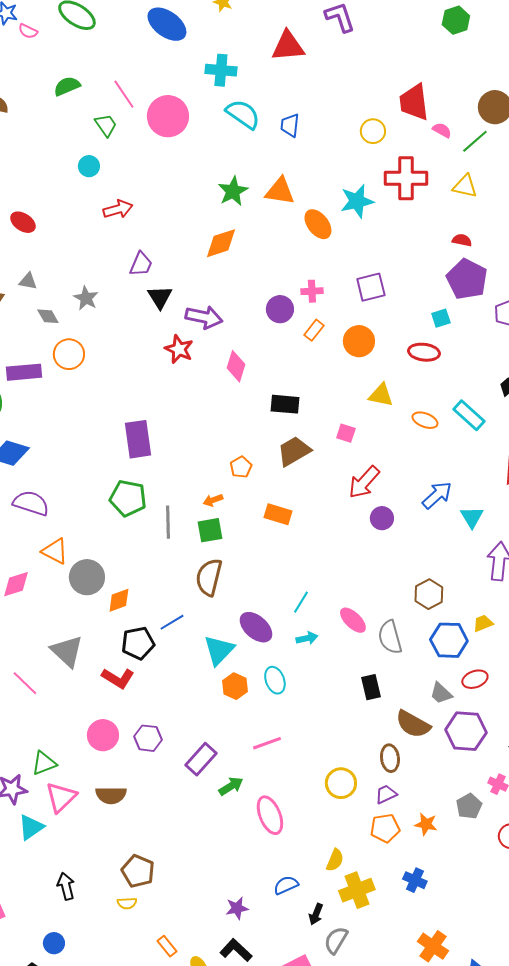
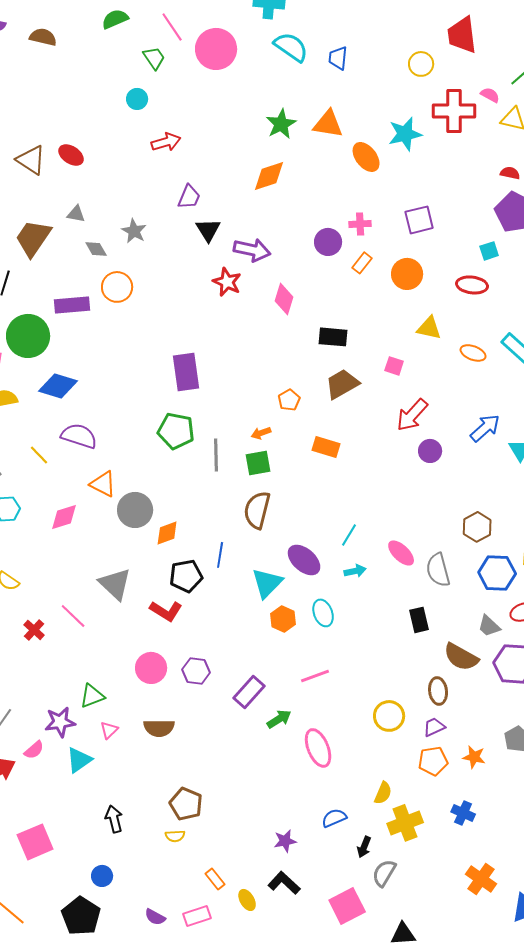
pink semicircle: (442, 130) -> (490, 95), moved
blue line: (172, 622) -> (220, 555), turned -50
pink triangle: (61, 797) -> (109, 730), size x0.6

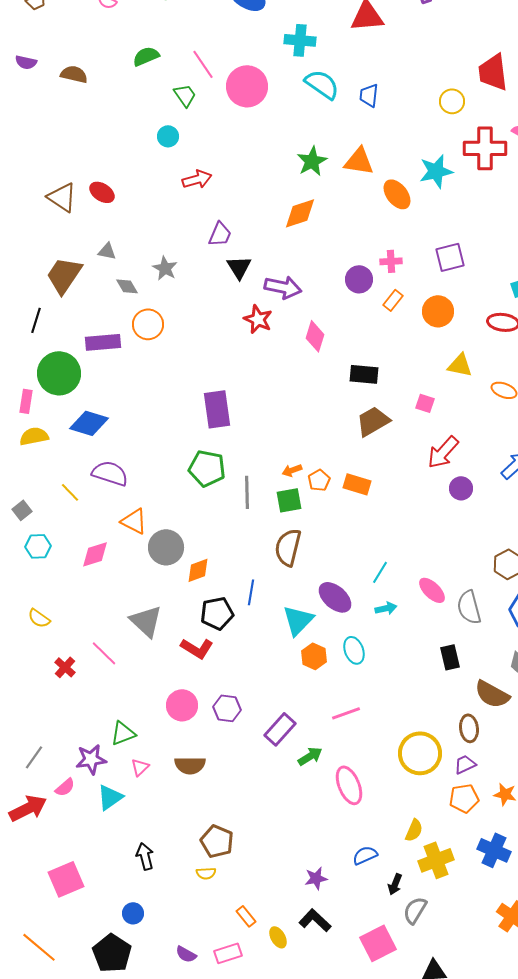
orange pentagon: (289, 400) -> (319, 480), moved
yellow circle: (389, 716) -> (420, 753), size x1.4
blue cross: (463, 813) -> (494, 850), size x1.4

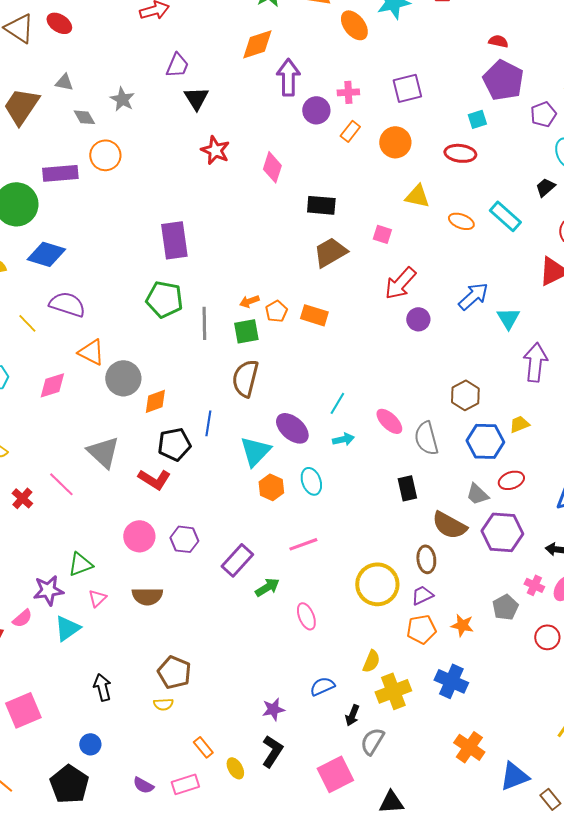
purple arrow: (283, 287) -> (288, 77), moved, turned -102
pink ellipse: (349, 785) -> (306, 616), size x0.7
black L-shape: (315, 920) -> (272, 751), turned 80

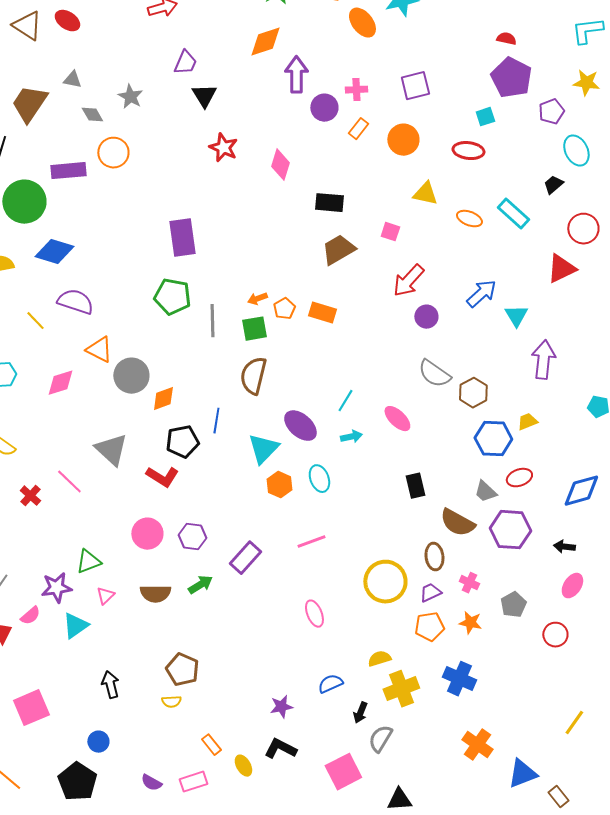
gray semicircle: (426, 438) -> (434, 374), moved, turned -40
pink cross: (534, 585) -> (469, 583), moved
green arrow: (267, 587) -> (200, 585), moved
yellow semicircle: (371, 661) -> (379, 659), turned -130
black L-shape: (272, 751) -> (280, 749), turned -96

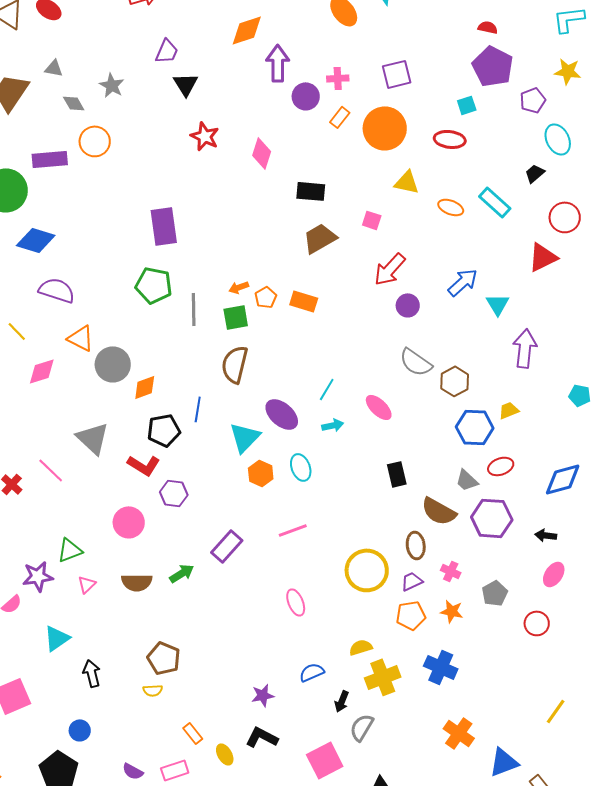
orange circle: (403, 140) -> (385, 128), size x1.4
yellow line: (35, 321) -> (17, 331), moved
purple hexagon: (192, 537) -> (174, 493), moved
cyan triangle: (75, 626) -> (57, 638), moved

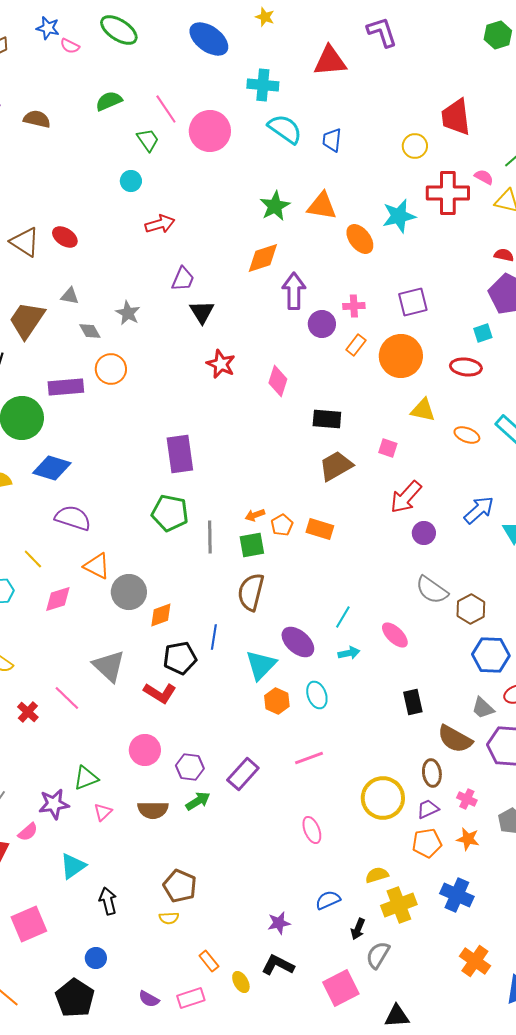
purple hexagon: (174, 493) -> (190, 767), moved

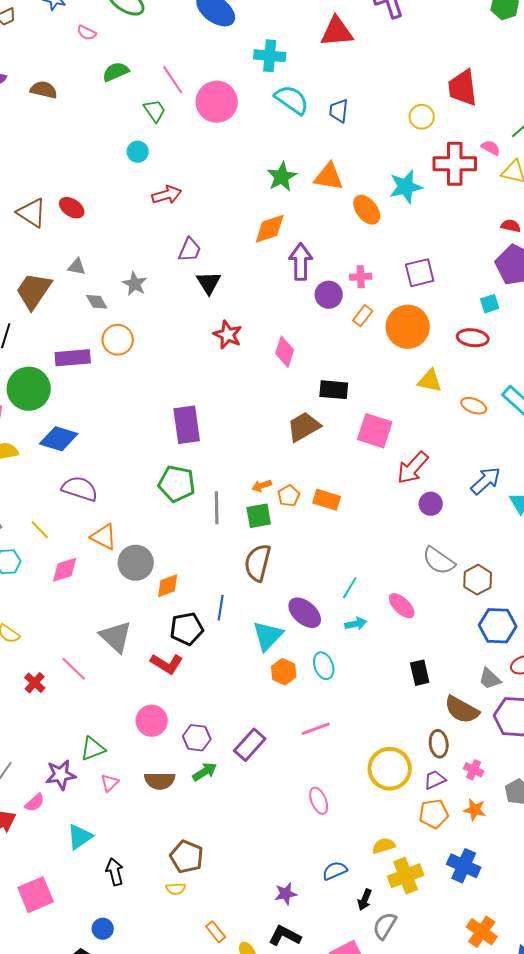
pink semicircle: (70, 46) -> (87, 33), moved
pink square: (388, 448) -> (375, 431), moved, size x1.8
brown trapezoid: (336, 466) -> (304, 427), moved

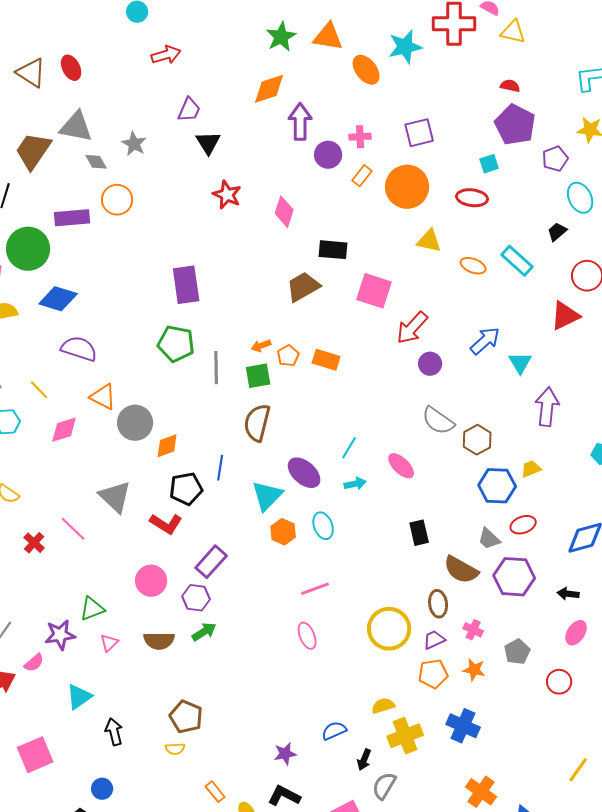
red ellipse: (72, 208) -> (71, 68), turned 30
gray triangle: (77, 267) -> (76, 127), size x1.8
purple rectangle: (250, 745) -> (211, 562), moved
pink ellipse: (319, 801) -> (307, 636), moved

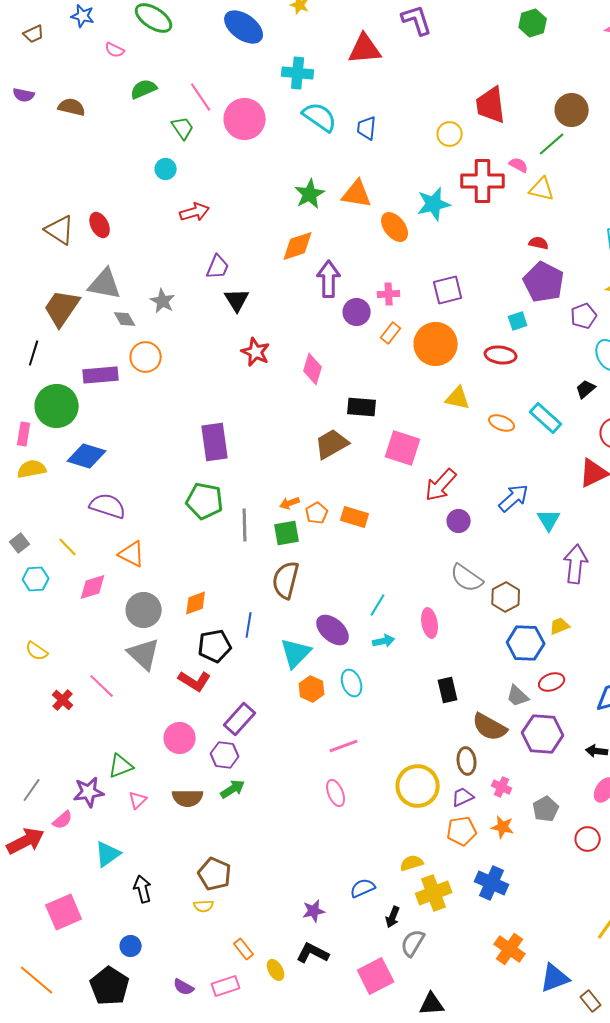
gray circle: (135, 423) -> (144, 610), moved
pink ellipse: (401, 466) -> (430, 623), turned 36

